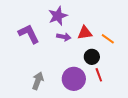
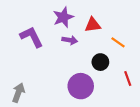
red triangle: (85, 33) -> (93, 25), moved
red line: (99, 75) -> (128, 78), moved
gray arrow: (38, 81) -> (18, 93), moved

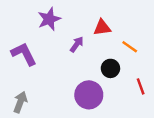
purple star: (63, 17) -> (49, 19), moved
purple L-shape: (32, 37) -> (24, 54), moved
purple arrow: (70, 40) -> (77, 44), turned -64

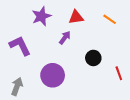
red triangle: (102, 28) -> (76, 17), moved
orange line: (130, 47) -> (110, 19), moved
purple circle: (89, 95) -> (53, 75), moved

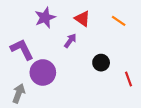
red triangle: (76, 17) -> (82, 19), turned 42
purple circle: (53, 75) -> (43, 72), moved

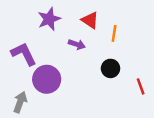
orange line: (119, 21) -> (114, 33), moved, turned 64
purple arrow: (70, 41) -> (77, 44), turned 72

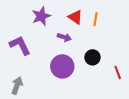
orange line: (114, 33) -> (96, 19), moved
purple circle: (47, 79) -> (62, 66), moved

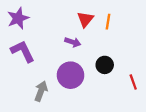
purple star: (41, 16) -> (18, 18), moved
red triangle: (75, 17) -> (85, 19), turned 35
gray arrow: (17, 86) -> (41, 91), moved

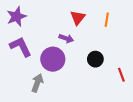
orange line: (108, 22) -> (107, 20), moved
purple circle: (71, 75) -> (53, 59), moved

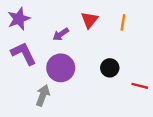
purple arrow: (66, 38) -> (61, 34), moved, turned 128
red line: (121, 75) -> (140, 86), turned -56

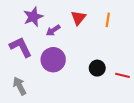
purple star: (19, 19) -> (33, 17), moved
black circle: (110, 68) -> (97, 68), moved
gray arrow: (43, 95) -> (20, 86), moved, turned -48

